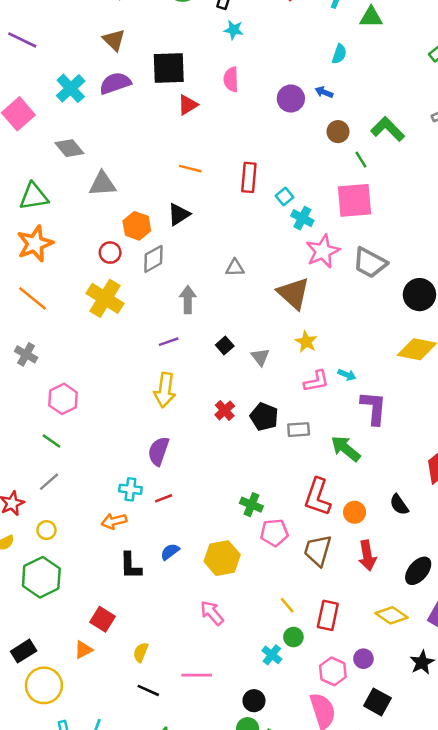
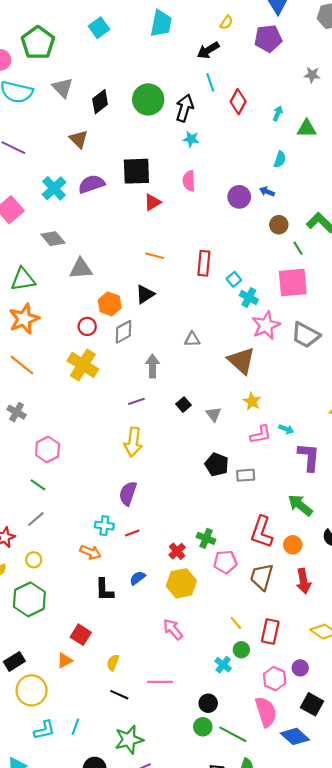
brown triangle: (114, 40) -> (79, 139), moved
red cross: (225, 410) -> (177, 551), moved
green arrow: (346, 449) -> (300, 505), moved
orange arrow: (114, 521) -> (90, 552), turned -144

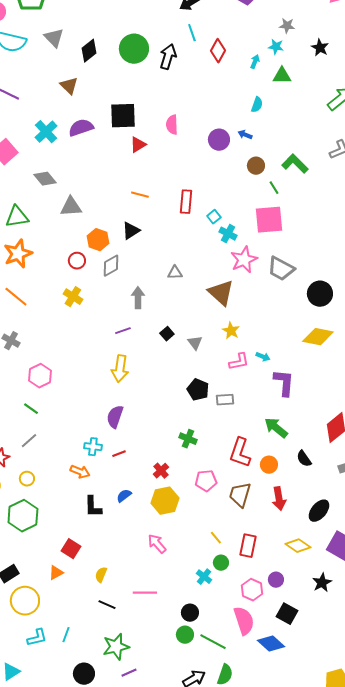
cyan star: (191, 139) -> (276, 47), moved
yellow cross: (83, 365) -> (73, 297), size x0.7
green cross: (206, 538) -> (188, 439), moved

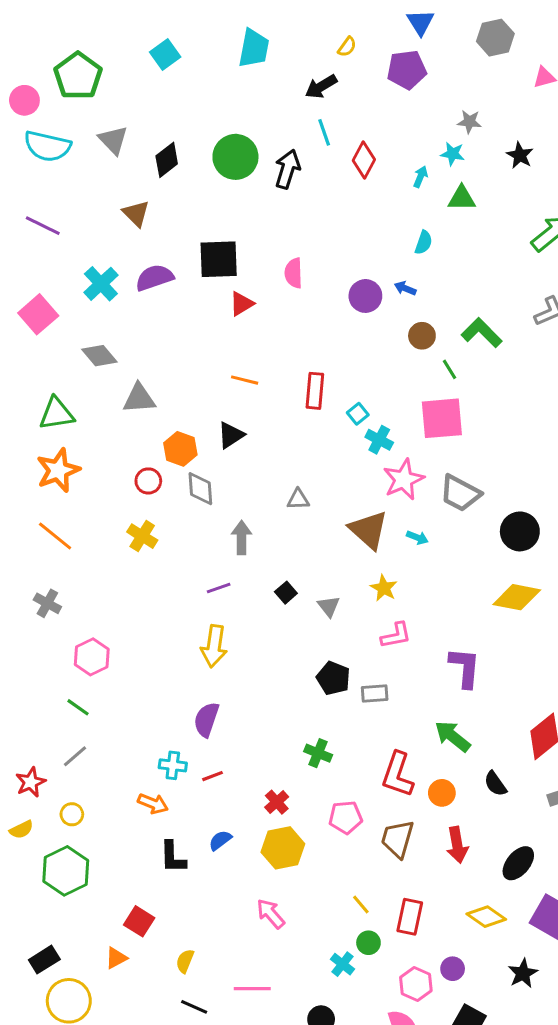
gray diamond: (111, 266) -> (200, 489), turned -65
cyan arrow: (263, 357) -> (417, 538), moved

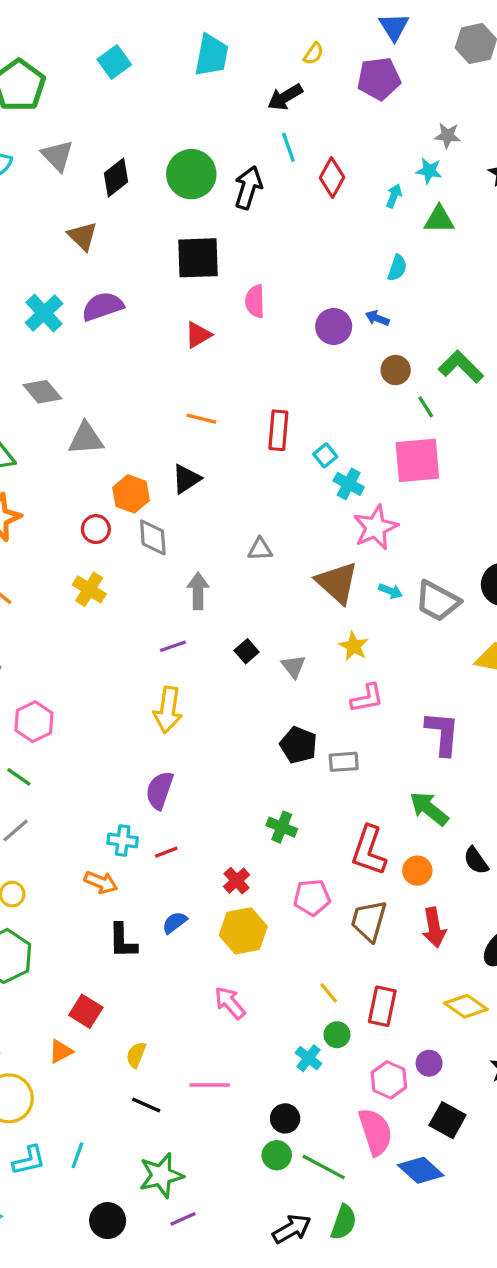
black square: (219, 259) -> (198, 258), moved
gray trapezoid: (460, 493) -> (437, 601), moved

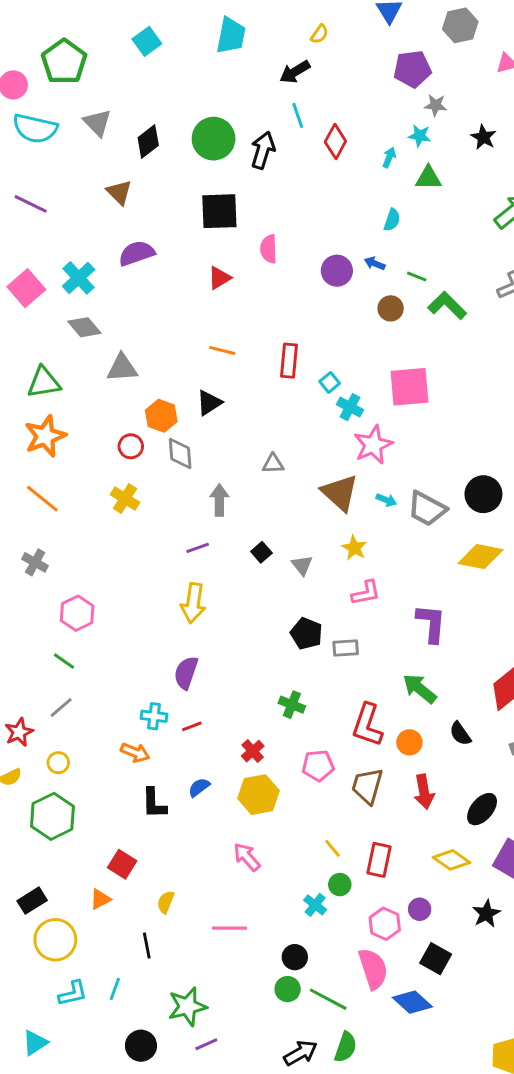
purple pentagon: (379, 79) -> (412, 69), moved
cyan cross: (44, 313) -> (79, 278), moved
green line: (426, 407) -> (417, 276), moved, turned -36
black line: (146, 1105) -> (147, 946), moved, turned 55

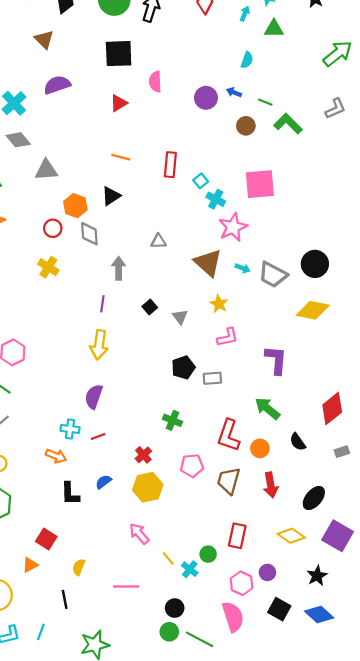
purple line: (198, 548) -> (102, 304), turned -63
black pentagon: (306, 633) -> (183, 367), turned 30
yellow line: (333, 848) -> (168, 558), moved
blue diamond: (412, 1002) -> (319, 615), moved

